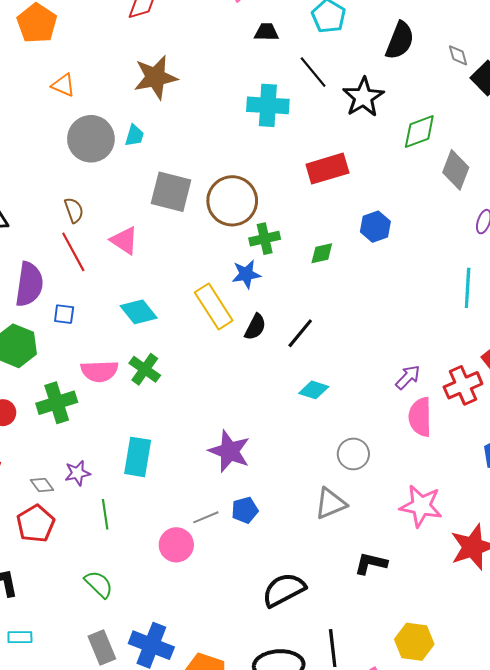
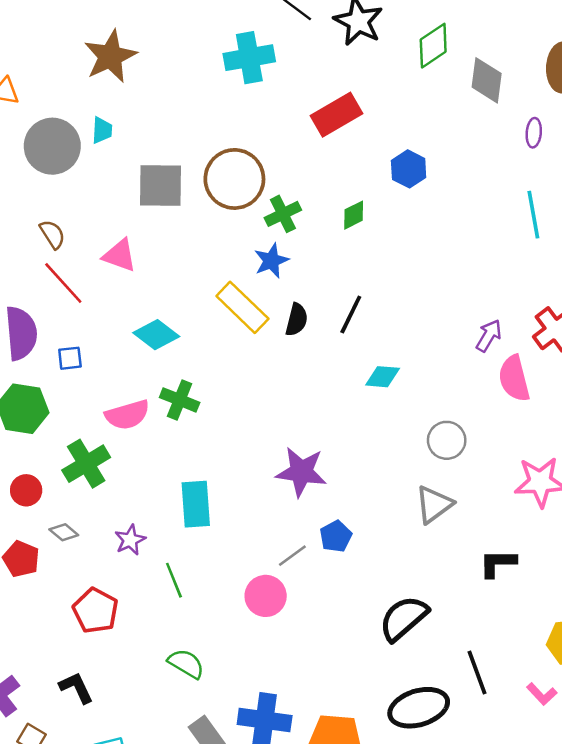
gray diamond: (42, 485) -> (64, 532), moved

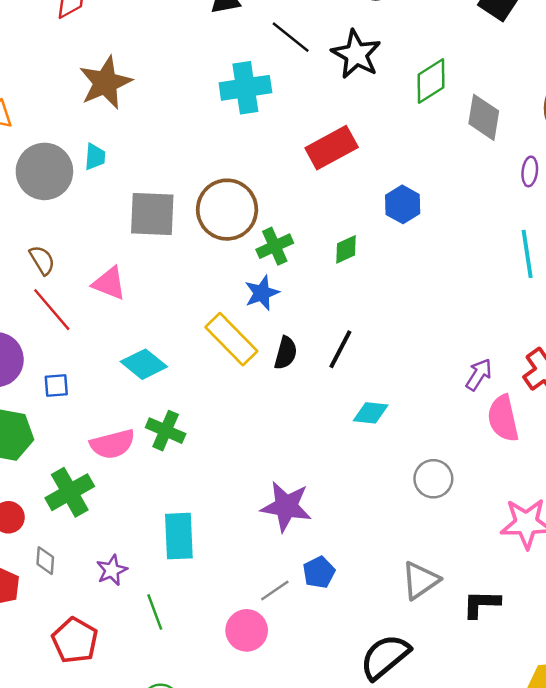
gray triangle: (434, 504) -> (420, 580), moved
gray diamond: (64, 532) -> (45, 561), turned 52

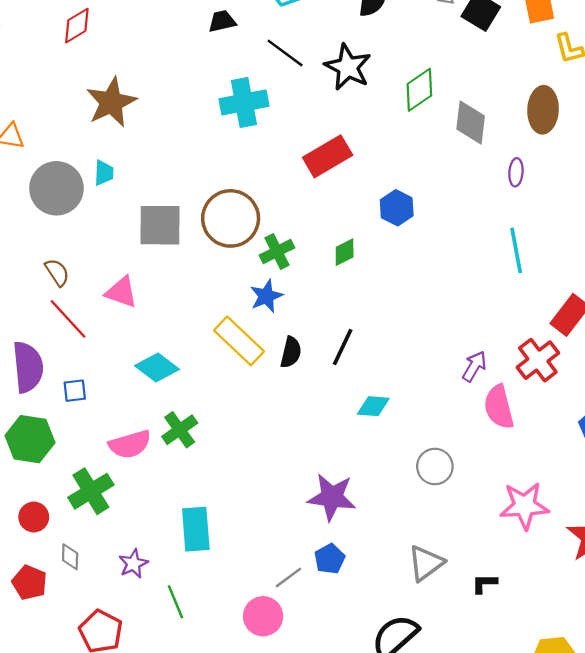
green cross: (166, 431) -> (180, 430), turned 33
purple star: (286, 506) -> (332, 497), moved
black L-shape: (481, 604) -> (484, 583), size x0.7

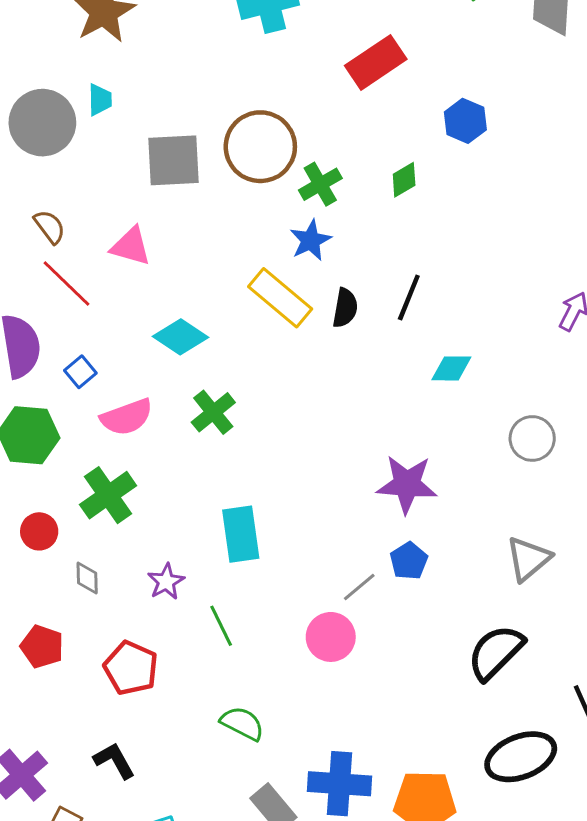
blue square: (75, 391) -> (80, 372), turned -30
pink semicircle: (130, 444) -> (127, 417), moved
red pentagon: (29, 583) -> (42, 646), moved

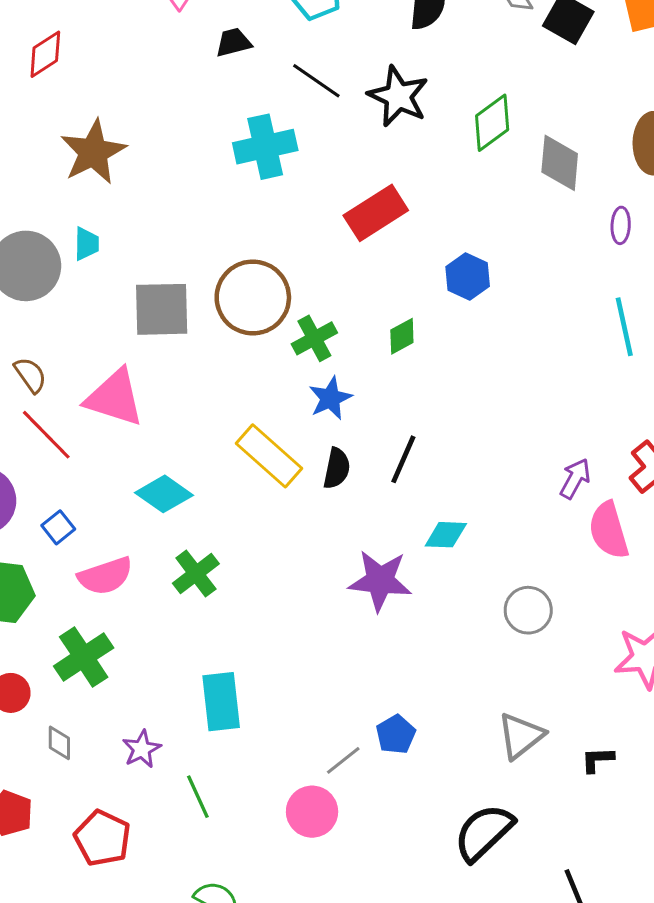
blue star: (310, 240) -> (330, 398), moved
pink triangle: (131, 246) -> (115, 398), size x1.4
purple star: (407, 484) -> (380, 581), moved

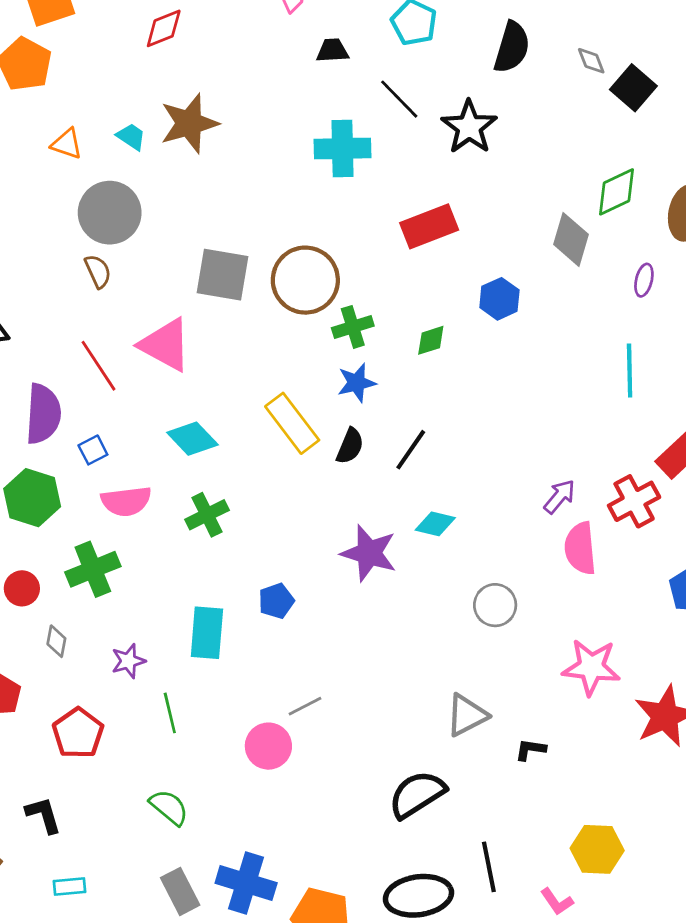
green diamond: (492, 123) -> (616, 192), moved
gray diamond: (560, 163) -> (571, 239), moved
cyan trapezoid: (87, 244) -> (131, 137), moved, turned -68
brown semicircle: (30, 375) -> (98, 271), moved
blue pentagon: (396, 734) -> (276, 601), moved

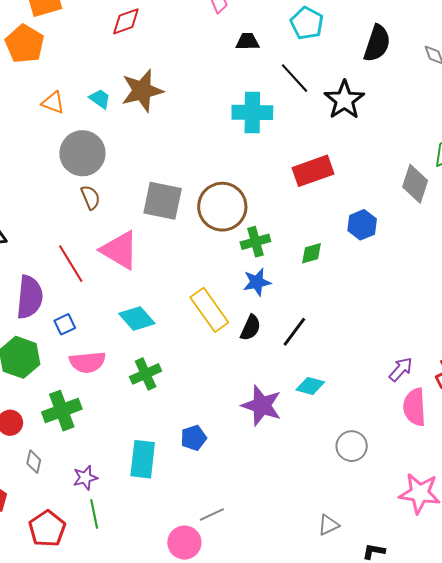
brown semicircle: (98, 271) -> (90, 197), moved
green line: (170, 713) -> (94, 514), moved
gray triangle: (467, 715) -> (328, 525), size x0.7

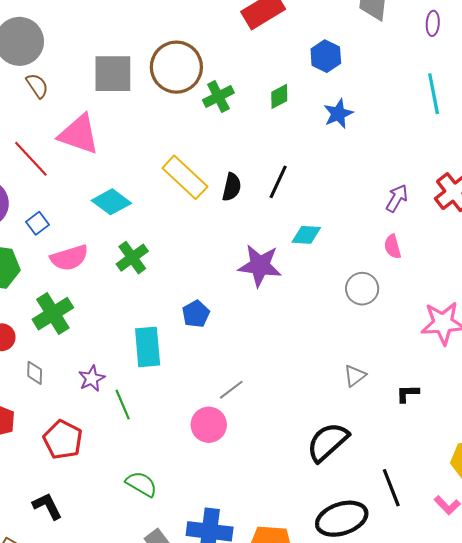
blue star: (257, 282) -> (338, 114), moved
pink semicircle: (415, 407) -> (393, 247), moved, size x0.6
green line: (94, 514) -> (123, 405), moved

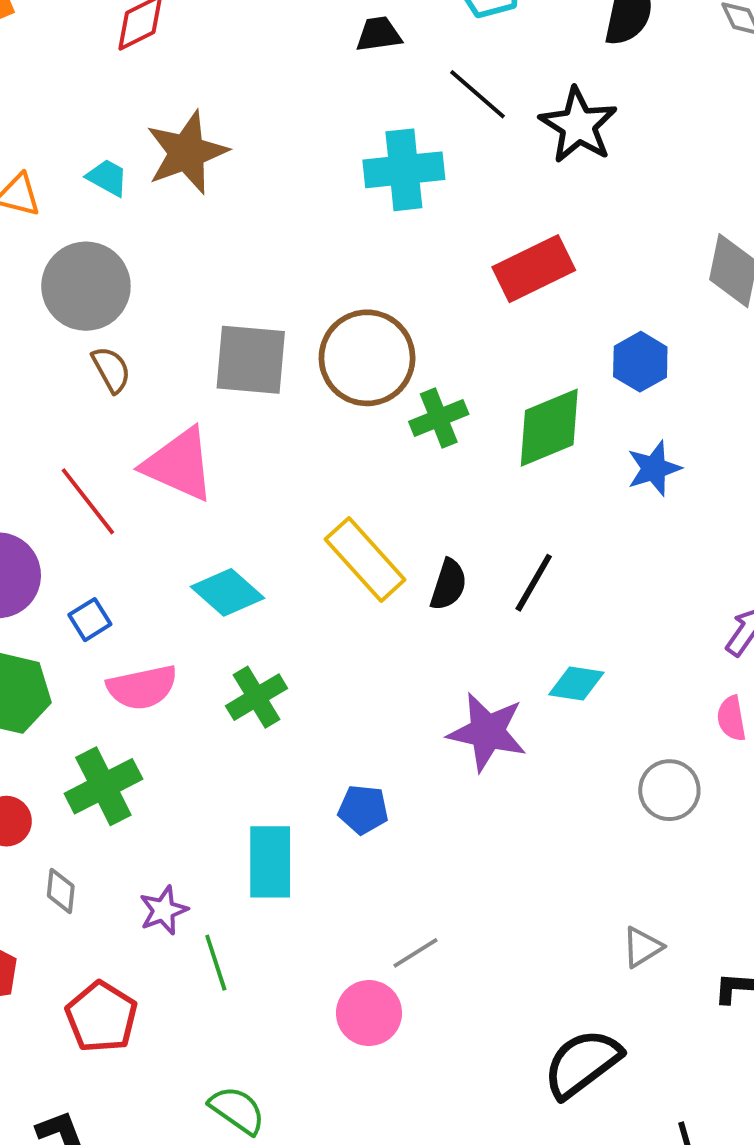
green diamond: (279, 96) -> (549, 428), size x1.8
blue pentagon: (196, 314) -> (363, 810), turned 30

